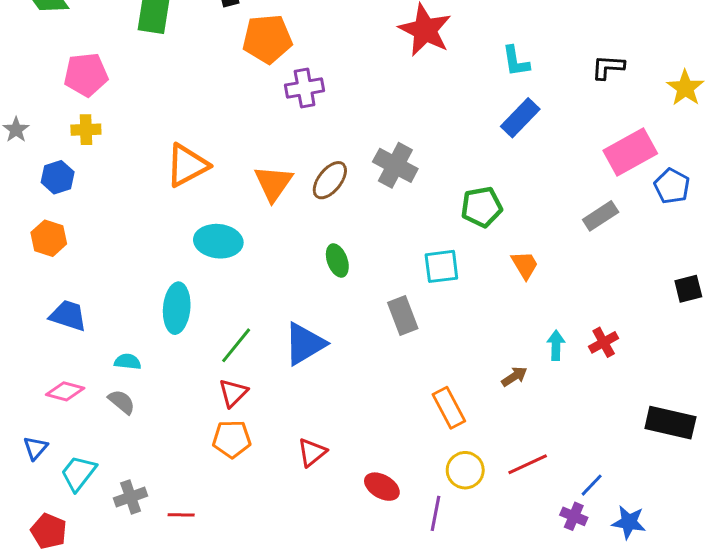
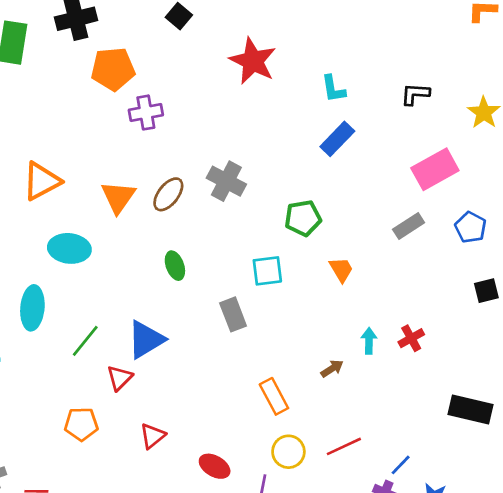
blue pentagon: (672, 186) -> (471, 227), moved
red triangle: (233, 393) -> (120, 378), moved

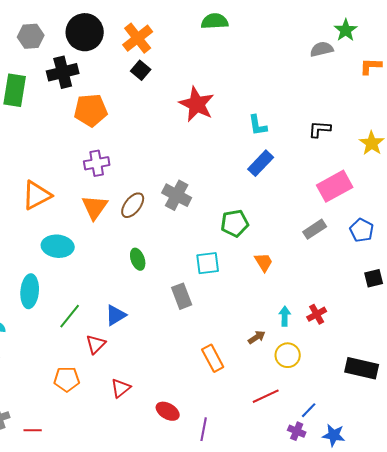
purple cross: (146, 113) -> (97, 163), moved
blue triangle: (146, 340) -> (116, 315), size x0.7
yellow circle: (288, 452) -> (288, 355), moved

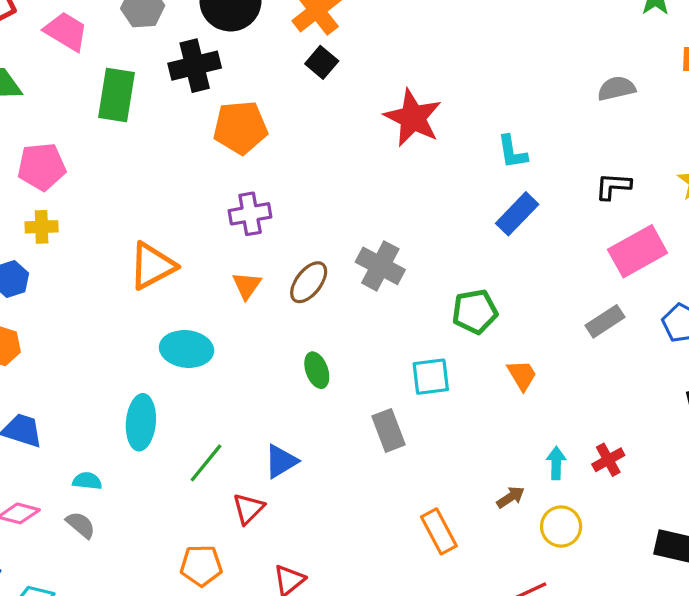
gray semicircle: (322, 49) -> (616, 88), moved
black L-shape: (320, 129) -> (613, 186), moved
orange triangle: (95, 207) -> (247, 285), size x0.7

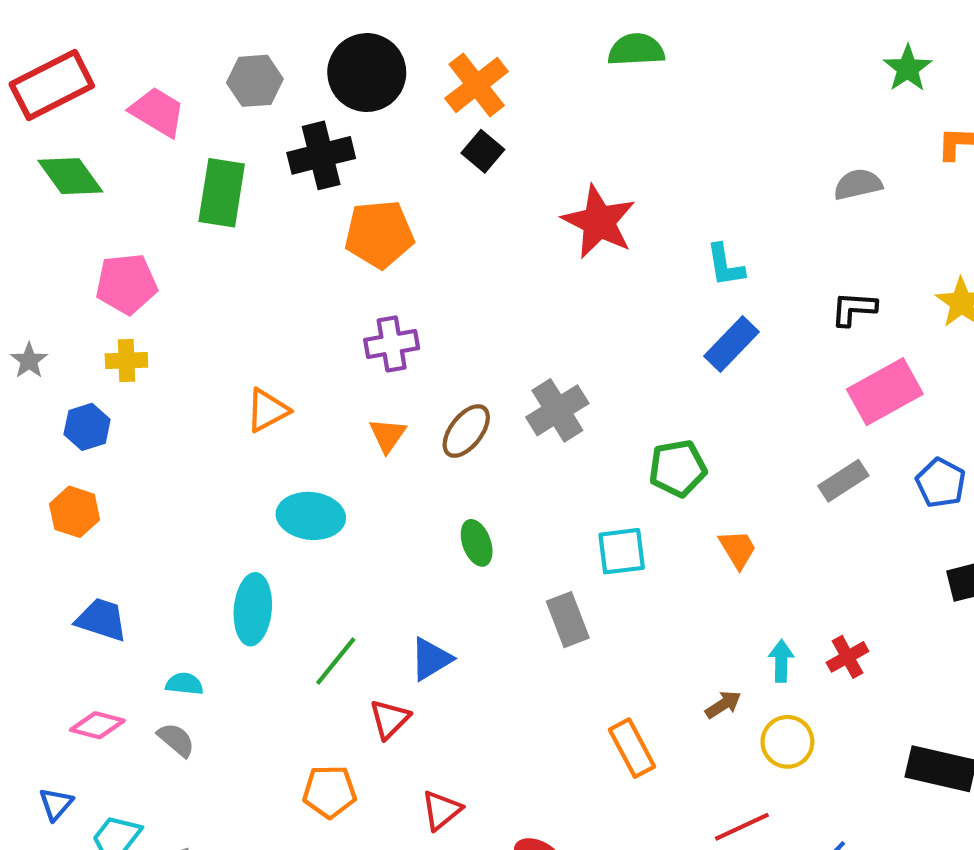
orange triangle: (152, 266) -> (267, 410), size x0.7
gray cross: (380, 266) -> (557, 410), turned 30

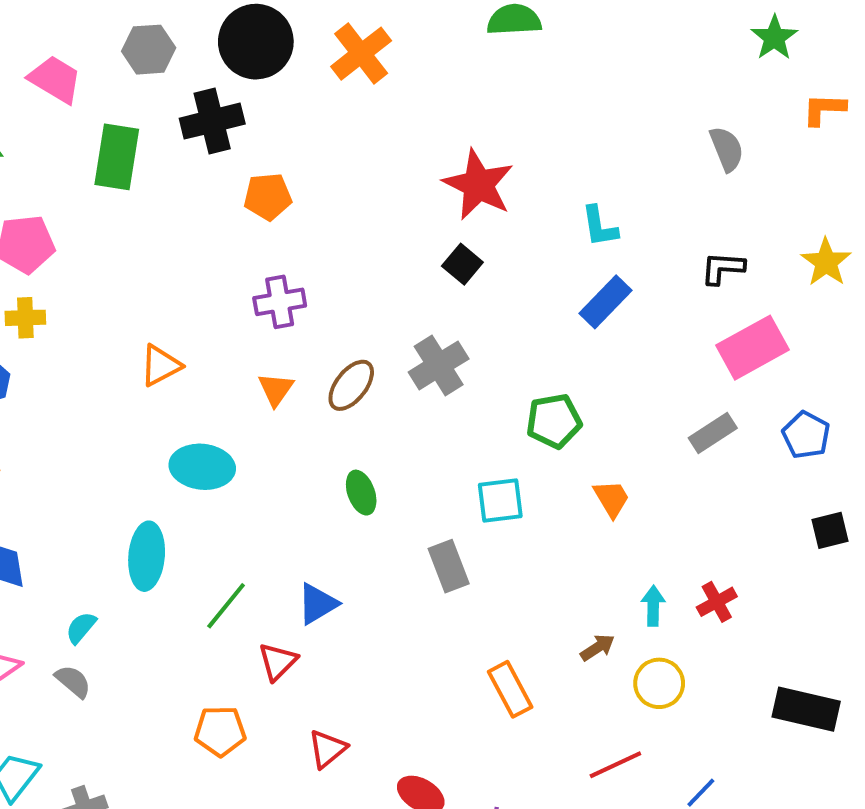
black square: (483, 151) -> (462, 264), moved
gray semicircle: (858, 184) -> (727, 149), turned 81
orange pentagon: (379, 234) -> (268, 197), size x0.7
cyan semicircle: (184, 684) -> (81, 628), turned -56

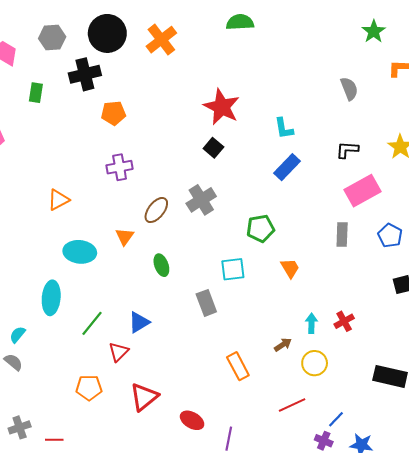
green rectangle: (117, 157) -> (36, 93), size x0.6
orange triangle: (276, 389) -> (125, 237), moved
gray rectangle: (713, 433) -> (342, 235), turned -55
red triangle: (327, 749) -> (144, 397), size x1.4

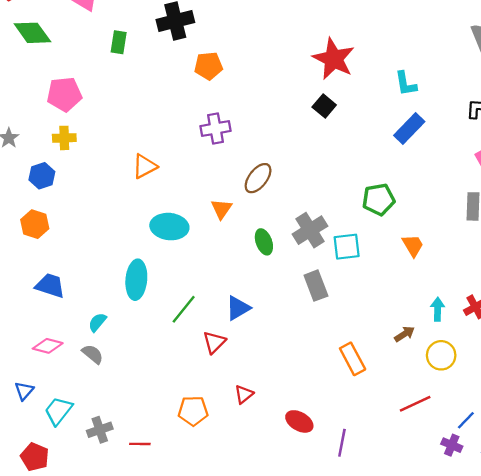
gray cross: (201, 200) -> (310, 230), moved
orange pentagon: (89, 388) -> (193, 411), moved
red triangle: (144, 397) -> (244, 394), size x0.6

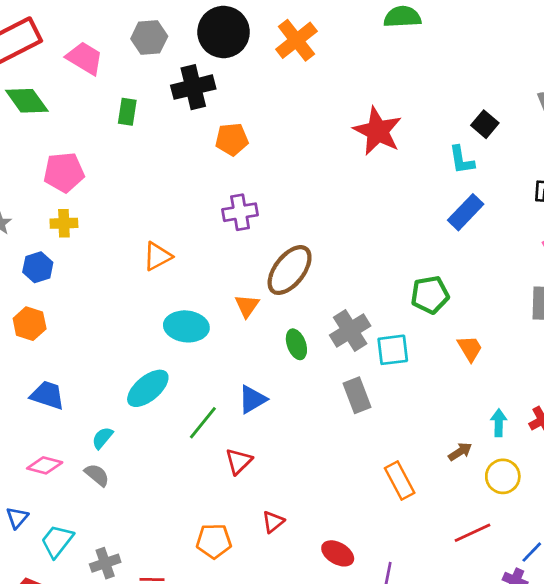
black square: (324, 106) -> (485, 124), moved
brown ellipse: (258, 178) -> (290, 270), size x1.4
cyan ellipse: (136, 280) -> (148, 388), turned 45
blue triangle: (238, 308) -> (252, 399), moved

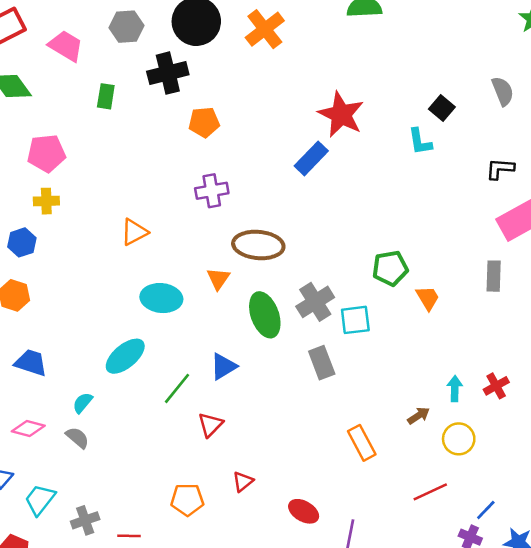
blue rectangle: (466, 212) -> (311, 158), moved
brown ellipse: (290, 270) -> (258, 245), turned 57
green ellipse: (296, 344) -> (265, 315), size x1.6
orange trapezoid: (470, 348) -> (428, 298), moved

